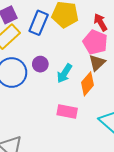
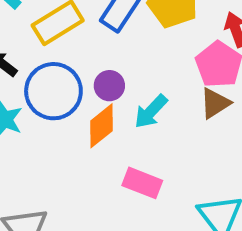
orange diamond: (88, 84) -> (101, 126), moved

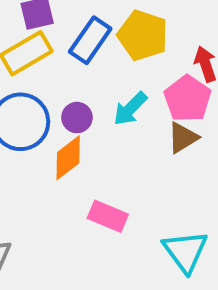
cyan arrow: (151, 111) -> (130, 109), moved

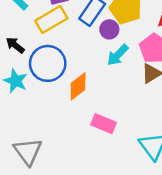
purple circle: (77, 118) -> (109, 29), moved

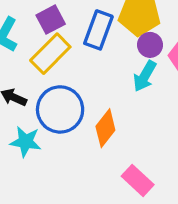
purple circle: (109, 29) -> (150, 45), moved
pink rectangle: (104, 124) -> (138, 180), moved, turned 35

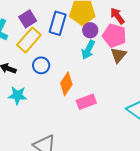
blue circle: (60, 109) -> (41, 65), moved, size x0.6
pink rectangle: (138, 180) -> (86, 102), moved, turned -60

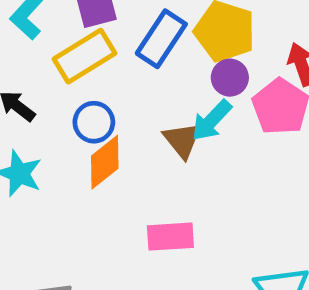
brown triangle: (118, 55) -> (182, 140), moved, turned -36
orange diamond: (66, 84) -> (105, 162), moved

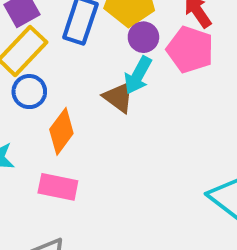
blue circle: (94, 122) -> (29, 92), moved
pink rectangle: (170, 237) -> (58, 187), moved, turned 30

